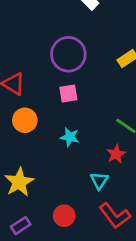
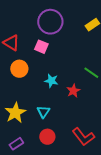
pink square: (68, 94) -> (41, 47), moved, turned 32
red star: (116, 154) -> (73, 91), moved
cyan triangle: (99, 181) -> (43, 112), moved

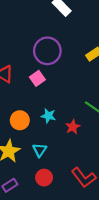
pink square: (41, 47) -> (37, 78), turned 32
orange circle: (19, 69) -> (20, 120), moved

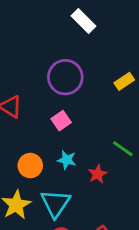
pink square: (37, 78) -> (61, 121), moved
cyan triangle: (40, 150) -> (55, 203), size x1.6

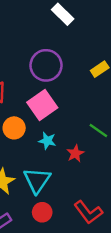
pink square: (61, 121) -> (42, 105), size x1.6
orange circle: (30, 166) -> (14, 128), moved

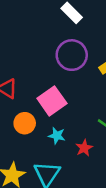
purple circle: (46, 65) -> (72, 55), moved

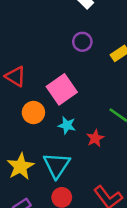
purple circle: (72, 55) -> (82, 42), size x0.6

